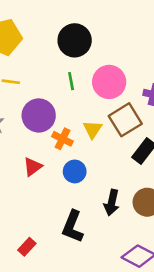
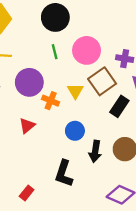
blue circle: (75, 171) -> (75, 131), moved

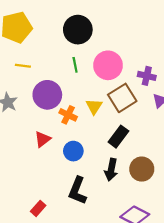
black rectangle: (119, 106) -> (118, 137), moved
blue circle: (75, 131) -> (73, 151), moved

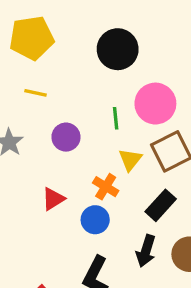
green line: (75, 65) -> (116, 118), moved
purple circle: (47, 95) -> (66, 137), size x0.7
orange cross: (68, 115) -> (106, 187), moved

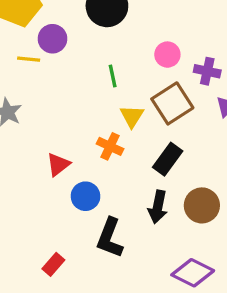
pink circle: (155, 104) -> (167, 55), moved, size x0.6
purple circle: (66, 137) -> (52, 39), moved
blue circle: (95, 220) -> (85, 196), moved

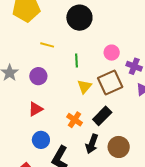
purple circle: (52, 39) -> (38, 76), moved
yellow line: (29, 59) -> (47, 45), moved
orange cross: (110, 146) -> (75, 120), moved
blue circle: (85, 196) -> (41, 140), moved

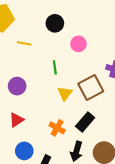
black circle: (79, 18) -> (55, 23), size x0.7
yellow line: (47, 45) -> (24, 43), moved
pink circle: (112, 53) -> (78, 44), moved

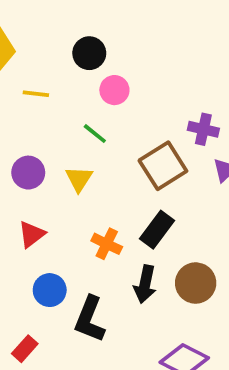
pink circle: (78, 44) -> (114, 90), moved
green line: (55, 67) -> (95, 134), turned -40
yellow triangle: (65, 93) -> (79, 179), moved

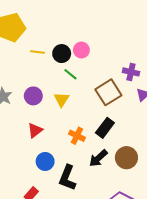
black circle: (89, 53) -> (62, 54), moved
black arrow: (145, 284) -> (98, 158), turned 36

